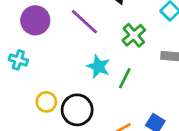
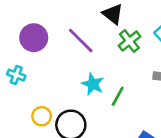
green cross: (134, 35) -> (129, 41), moved

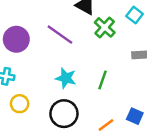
cyan star: (93, 84) -> (66, 78), moved
yellow circle: (42, 116) -> (20, 104), moved

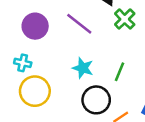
yellow circle: (20, 104) -> (35, 91), size x1.6
black circle: (64, 114) -> (96, 100), moved

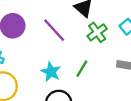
green line: (120, 72) -> (82, 69), moved

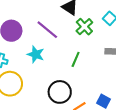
cyan star: (51, 72) -> (36, 54), moved

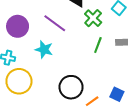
green line: (76, 59) -> (98, 45), moved

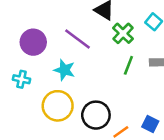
yellow circle: (19, 81) -> (58, 106), moved

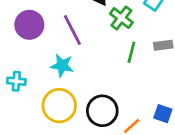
purple line: (78, 39) -> (72, 30), turned 32
purple circle: (33, 42) -> (29, 25), moved

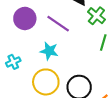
purple line: (72, 30) -> (58, 24), turned -30
cyan cross: (16, 81) -> (13, 62), turned -32

